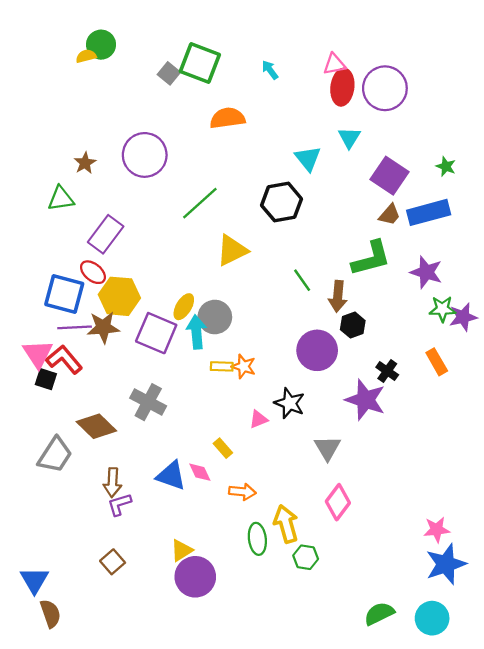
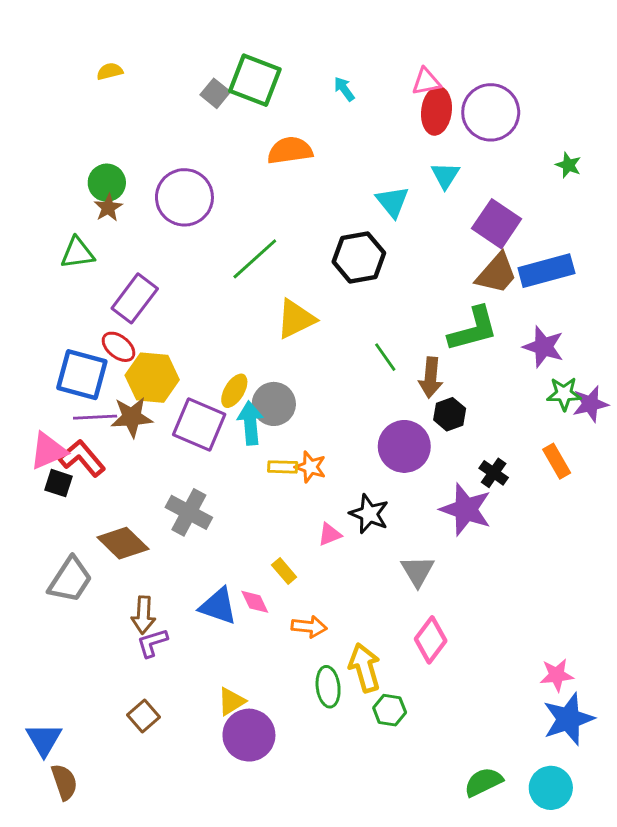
green circle: (101, 45) -> (107, 183), moved
green star: (446, 166) -> (568, 165), moved
brown trapezoid: (390, 215) -> (497, 274), size x1.5
pink triangle: (38, 354) -> (48, 451), turned 40

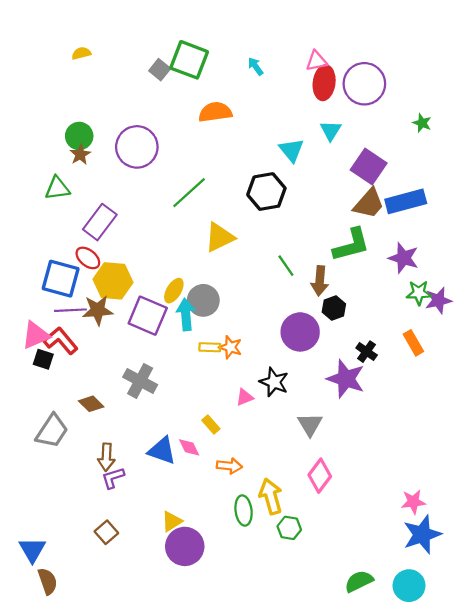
brown diamond: (123, 543) -> (91, 404), size x0.7

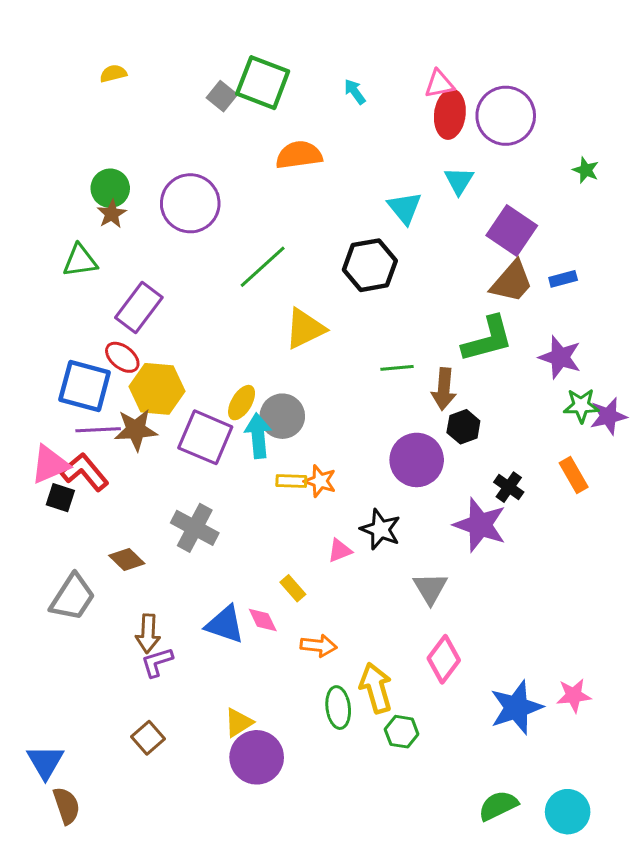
blue rectangle: (406, 201) -> (563, 279), size x0.5
green line: (286, 266) -> (397, 368), turned -60
blue star: (422, 534) -> (516, 708), moved

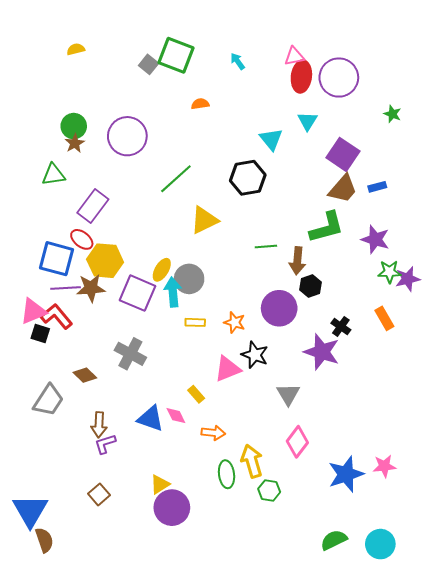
orange semicircle: (299, 155) -> (200, 104), size x0.6
orange star: (320, 481) -> (235, 322), moved
pink triangle: (340, 551) -> (228, 369), size x1.6
blue triangle: (45, 762) -> (30, 511), size x1.4

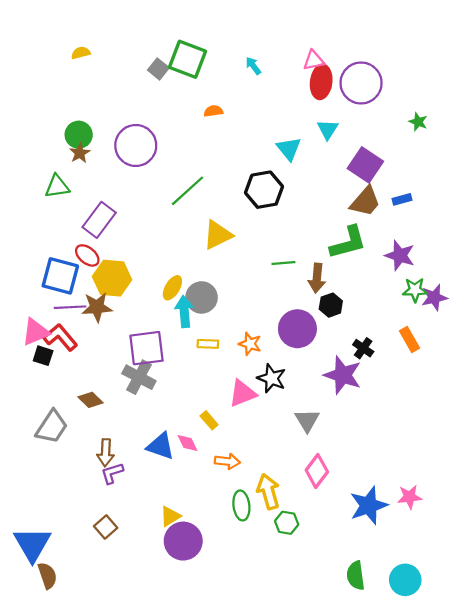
purple square: (137, 293) -> (147, 348), moved, turned -30
green semicircle: (334, 540) -> (356, 576), turned -72

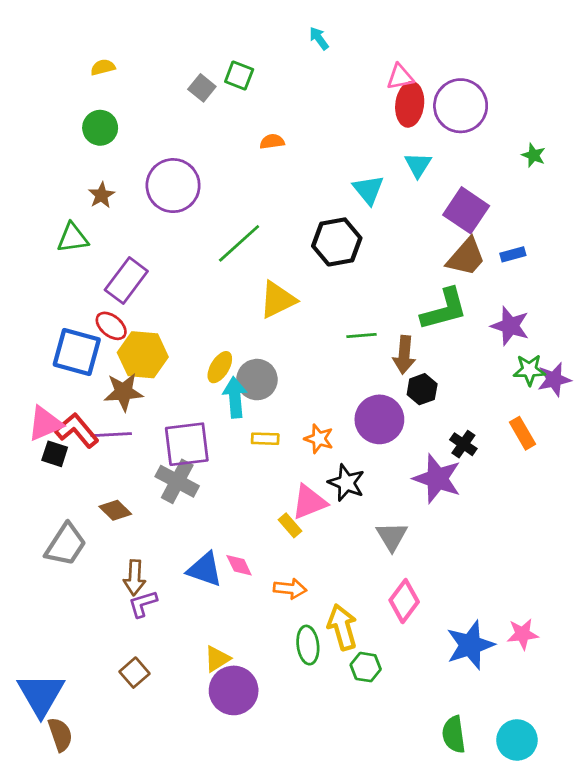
green square: (187, 59) -> (239, 75), size x0.6
cyan arrow: (253, 66) -> (319, 38), moved
green circle: (79, 135) -> (100, 128), moved
purple line: (70, 307) -> (111, 435), moved
yellow rectangle: (209, 420) -> (290, 525), moved

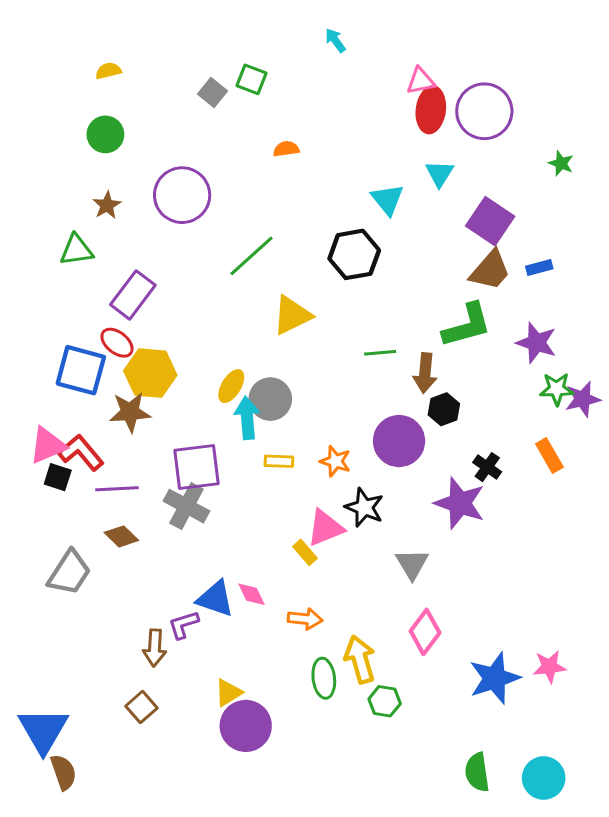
purple line: (111, 435) -> (117, 489), moved
brown arrow: (135, 578) -> (155, 648), moved
purple L-shape: (143, 604) -> (184, 625), moved

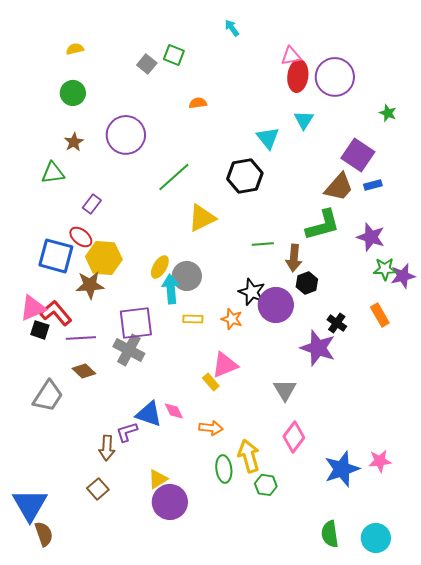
purple square: (490, 221) -> (358, 155), moved
purple rectangle: (133, 295) -> (92, 204), size x0.6
black star: (364, 508) -> (252, 292), moved

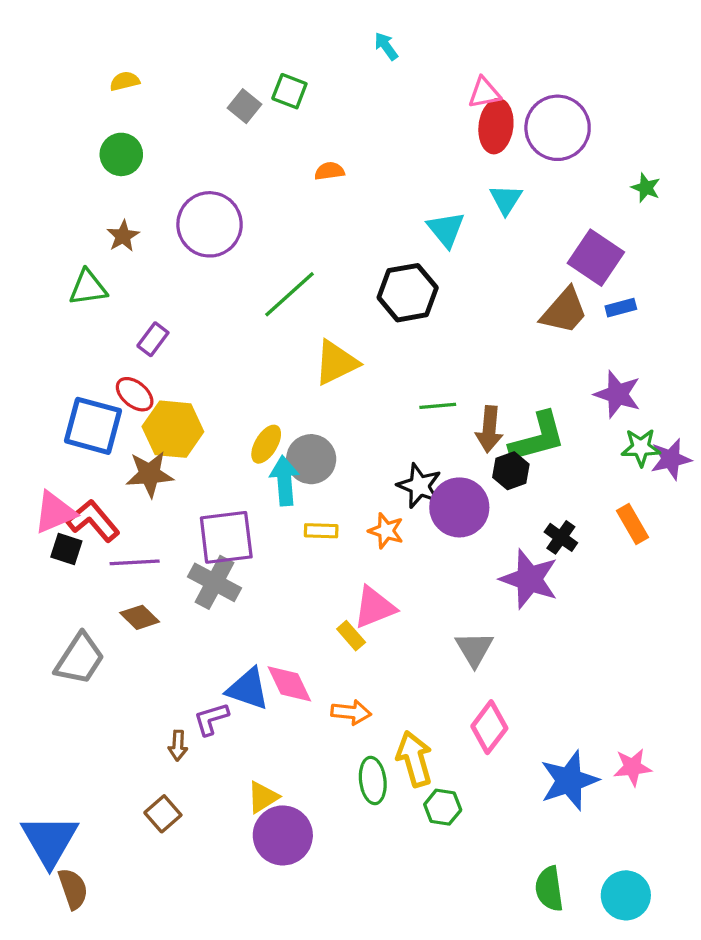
green L-shape: (323, 225) -> (538, 437), moved
pink diamond: (174, 411) -> (289, 684), size x1.4
brown arrow: (107, 448) -> (178, 746), size x0.7

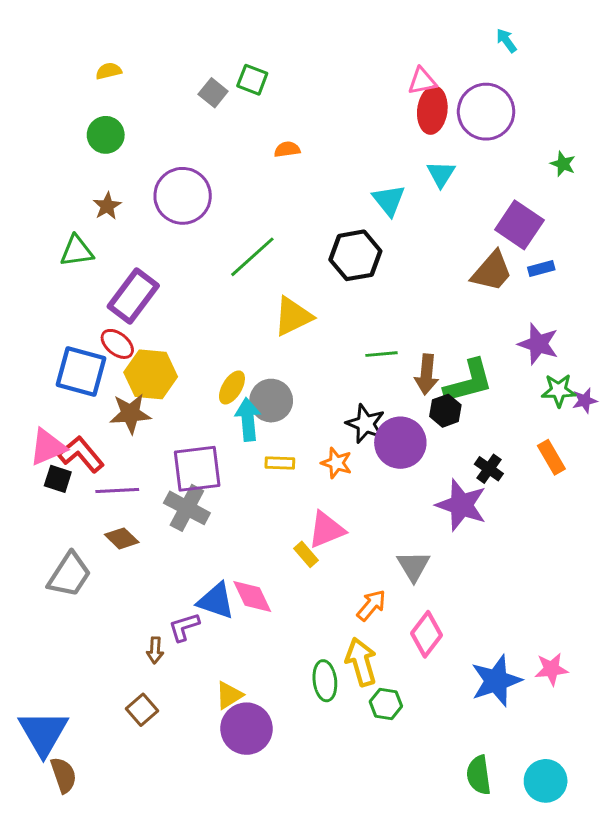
cyan arrow: (386, 46) -> (506, 41), moved
purple rectangle: (153, 339) -> (133, 296), size x1.8
purple star: (671, 459) -> (585, 401), size x0.7
orange arrow: (351, 712) -> (371, 605), moved, turned -56

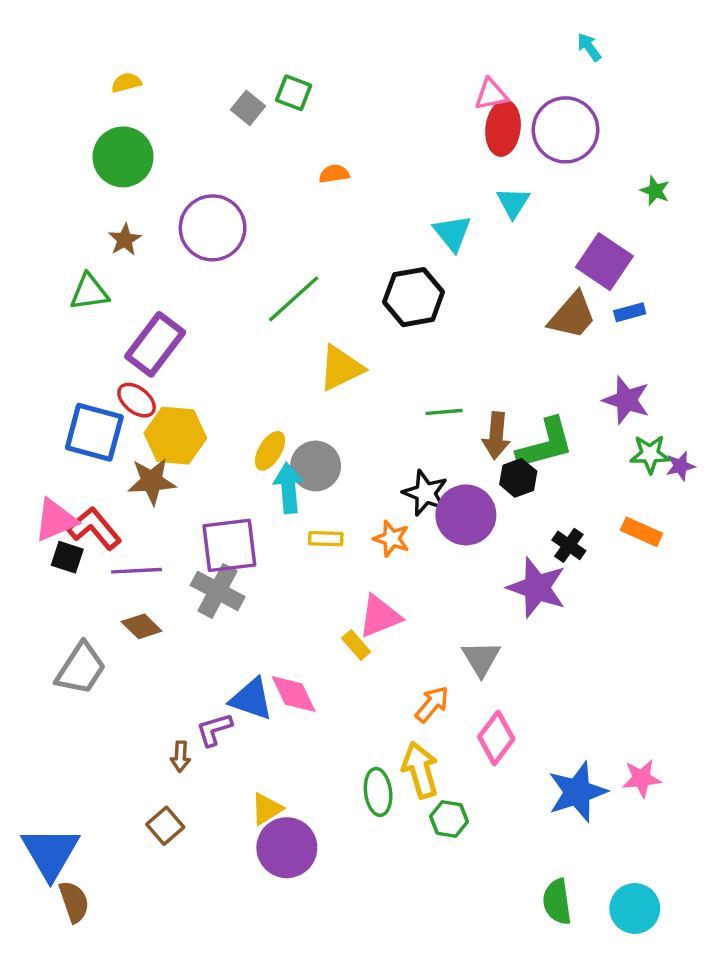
green circle: (106, 135) -> (123, 157), size x1.4
orange rectangle: (551, 457) -> (642, 532), turned -36

